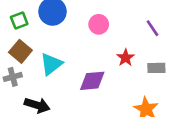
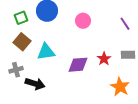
red star: (126, 58) -> (104, 59), moved
cyan triangle: (51, 64) -> (46, 52), turned 30
gray cross: (13, 77) -> (16, 70), moved

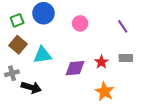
orange star: (120, 87) -> (104, 91), moved

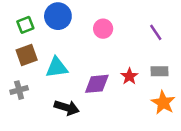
brown square: (18, 45) -> (27, 55), turned 30
black arrow: (31, 87) -> (67, 108), moved
orange star: (104, 91) -> (163, 103), moved

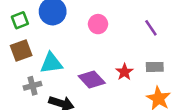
purple diamond: (97, 84) -> (92, 80), turned 52
gray cross: (19, 90) -> (32, 86), moved

